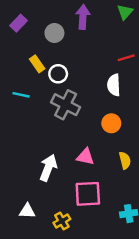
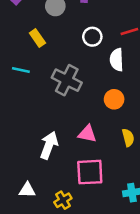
white circle: (58, 74) -> (92, 37), moved

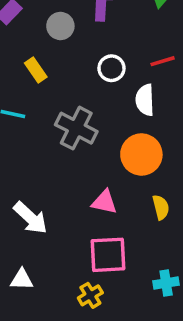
orange circle: (114, 99) -> (141, 154), size x1.5
white arrow: (49, 145) -> (31, 218), moved, turned 112
yellow cross: (63, 200) -> (90, 295), moved

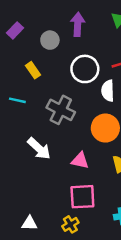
white circle: (111, 68) -> (85, 69), size x1.5
white arrow: (31, 218) -> (39, 149), moved
white triangle: (22, 279) -> (29, 223), moved

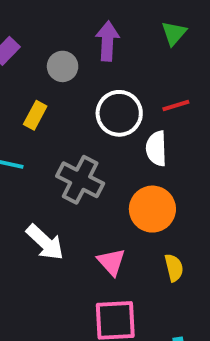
yellow rectangle: (33, 70) -> (35, 115), turned 63
pink triangle: (80, 161) -> (111, 262), turned 36

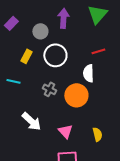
green triangle: (174, 33) -> (97, 14), size x1.5
white circle: (119, 113) -> (55, 55), moved
gray cross: (80, 180) -> (49, 89), size x0.6
orange circle: (152, 209) -> (76, 95), moved

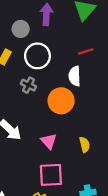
gray cross: (49, 89) -> (28, 85), moved

